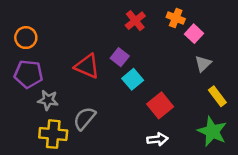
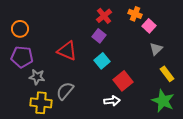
purple square: (120, 57) -> (99, 36), moved
white arrow: (157, 139) -> (112, 101), moved

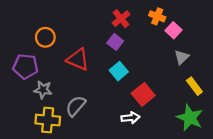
orange circle: (20, 29) -> (45, 37), moved

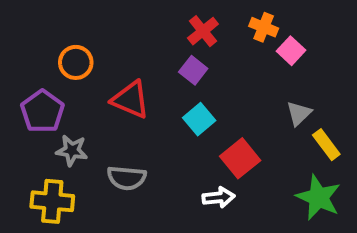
gray triangle: (182, 57) -> (299, 113), moved
purple pentagon: (26, 66) -> (42, 111), turned 30
gray semicircle: (76, 106) -> (127, 178), turned -125
yellow cross: (48, 120) -> (52, 201), moved

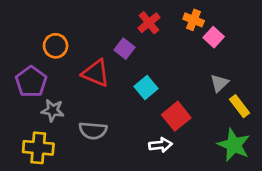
purple square: (193, 70) -> (125, 49), moved

